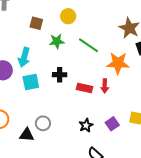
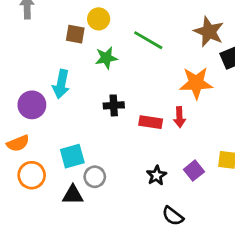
yellow circle: (68, 16) -> (99, 19), moved
green line: (89, 45) -> (148, 40), moved
cyan square: (31, 82) -> (72, 156), moved

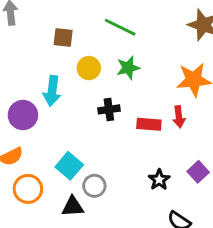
yellow circle: (99, 19) -> (89, 68), moved
green line: (148, 40) -> (120, 27), moved
green star: (106, 58) -> (128, 68), moved
cyan square: (72, 156) -> (69, 166), turned -30

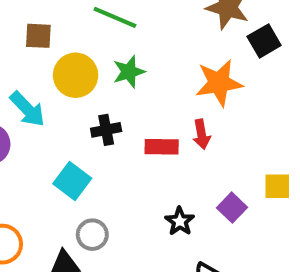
yellow circle: (89, 68) -> (76, 75), size x1.4
cyan arrow: (52, 91) -> (27, 109), turned -48
cyan square: (69, 166) -> (72, 181), moved

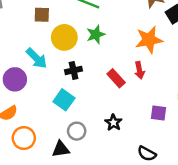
black cross: (106, 130) -> (74, 70), moved
red rectangle: (162, 147) -> (116, 78), turned 48
purple square: (232, 208) -> (159, 113), turned -35
black star: (180, 221) -> (113, 123), moved

